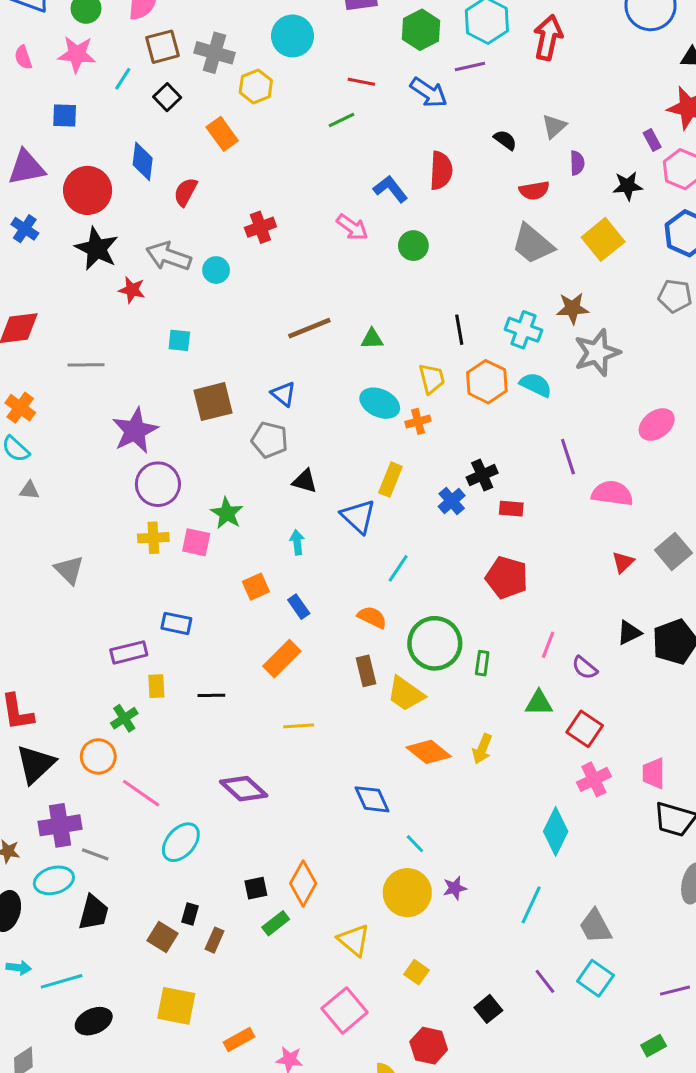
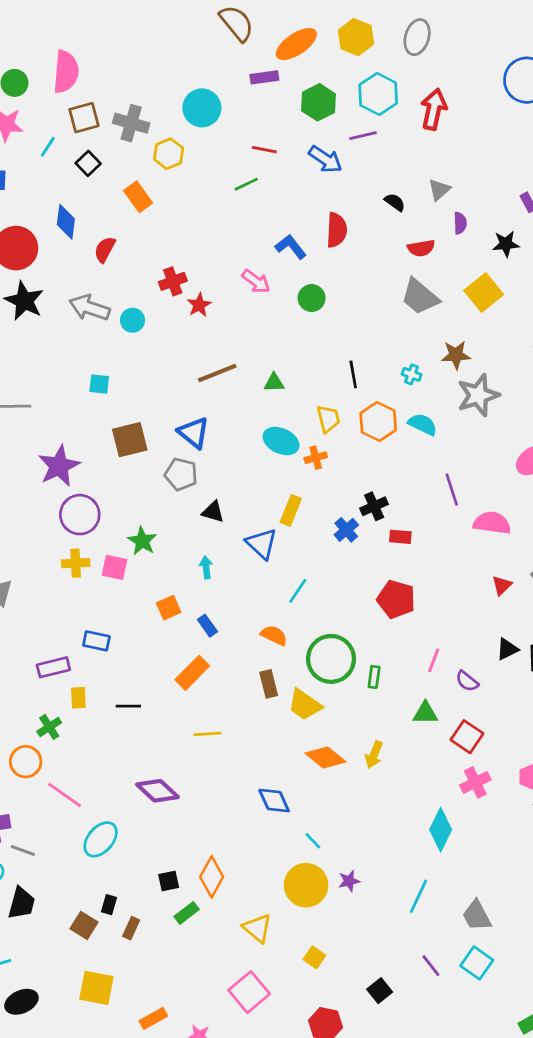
red star: (132, 290) -> (199, 305), moved, turned 30
cyan cross: (524, 330) -> (412, 374), size x0.6
blue triangle: (283, 394) -> (194, 433), size x1.4

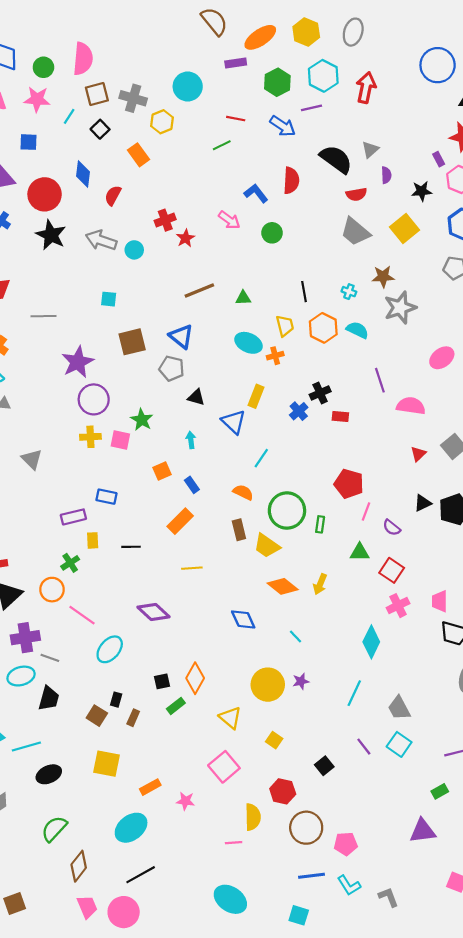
black semicircle: (395, 202) -> (336, 159), size x2.0
red pentagon: (396, 599) -> (349, 484), moved
cyan line: (313, 841) -> (296, 637), moved

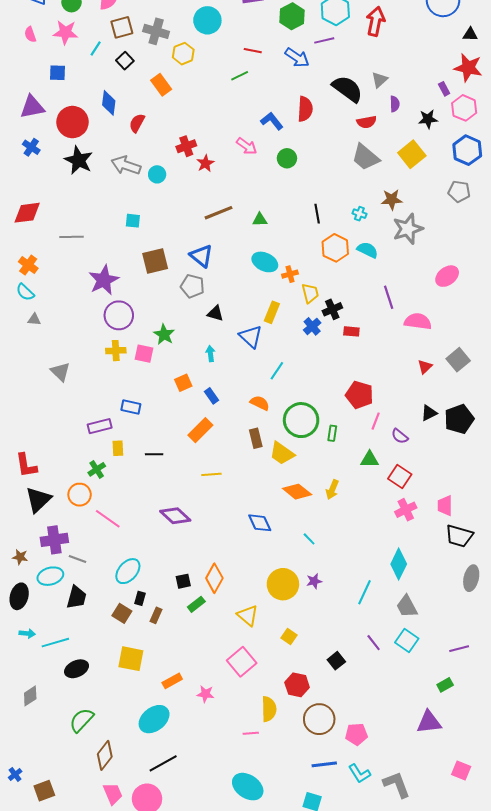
yellow trapezoid: (285, 326) -> (310, 293), moved
cyan diamond: (371, 642) -> (399, 564), moved
cyan ellipse: (110, 649) -> (128, 571), moved
gray L-shape: (388, 897) -> (397, 785), size x1.4

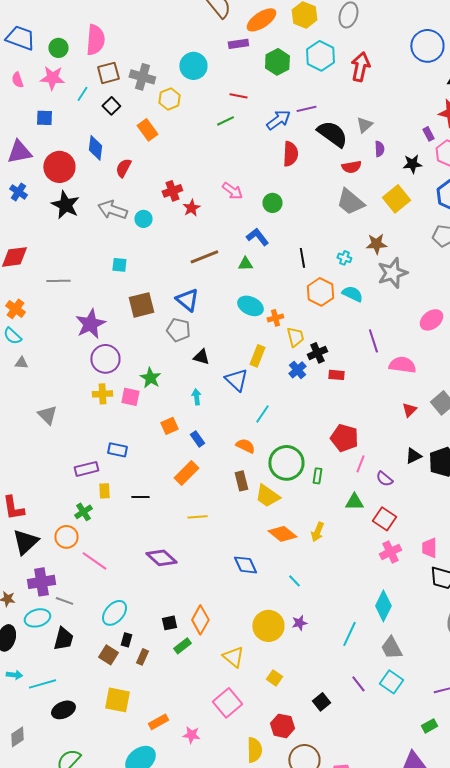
purple line: (324, 40) -> (306, 109), moved
blue arrow: (297, 58) -> (278, 120), moved, turned -70
blue L-shape: (272, 121) -> (257, 237), moved

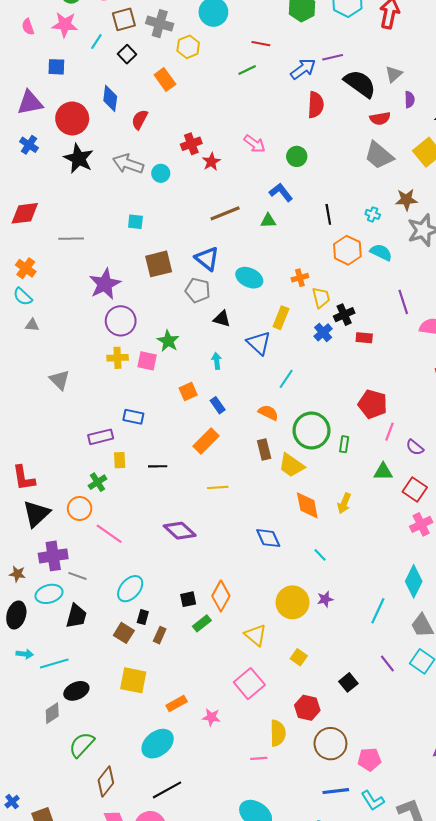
cyan ellipse: (250, 306) -> (249, 278), moved
orange diamond: (282, 534) -> (307, 505), turned 40
gray diamond: (17, 737) -> (52, 713), moved

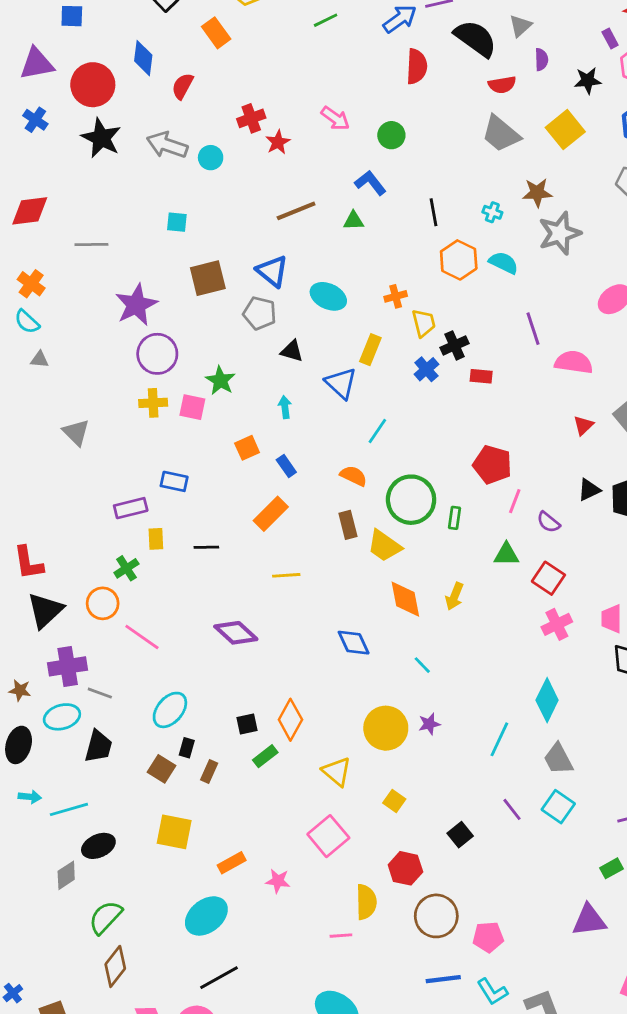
brown diamond: (106, 782) -> (115, 966), moved

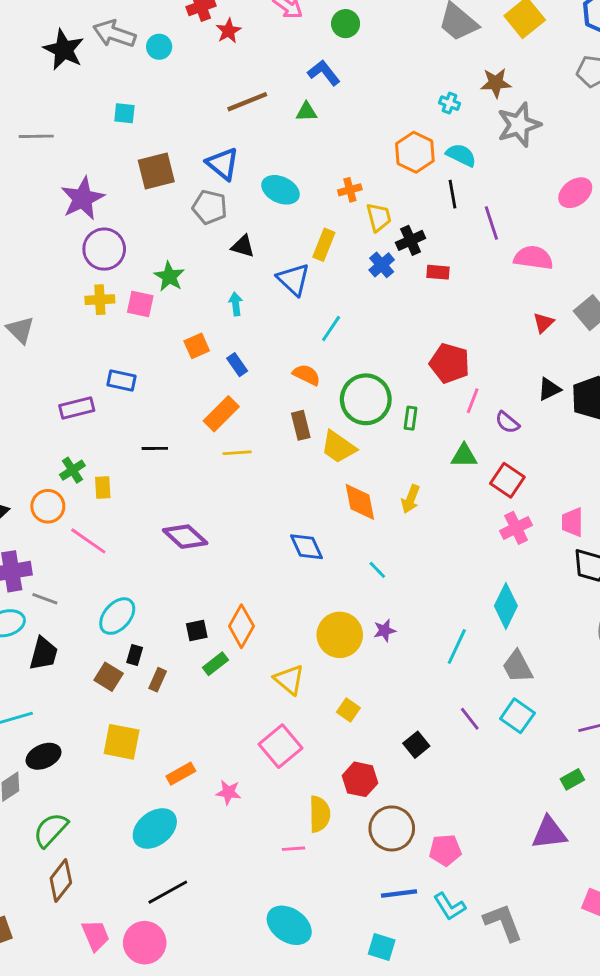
black star: (101, 138) -> (64, 50), moved
black line: (433, 212) -> (452, 194), moved
yellow rectangle: (156, 539) -> (103, 487), moved
yellow line: (286, 575) -> (237, 453), moved

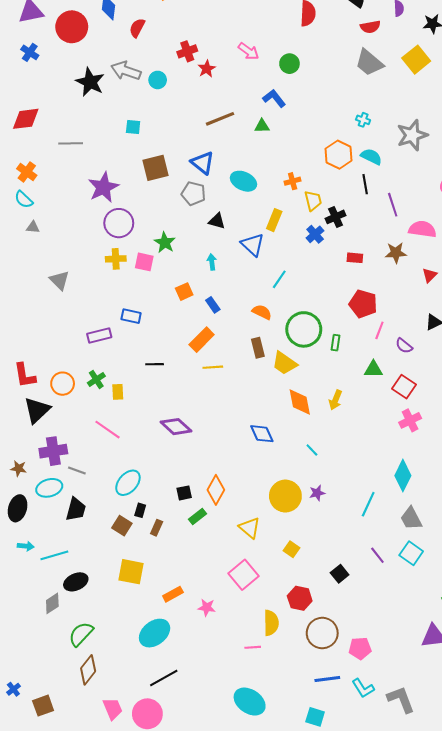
brown star: (496, 83) -> (396, 253), moved
red rectangle: (438, 272) -> (355, 258), moved
orange circle: (48, 506) -> (63, 384), moved

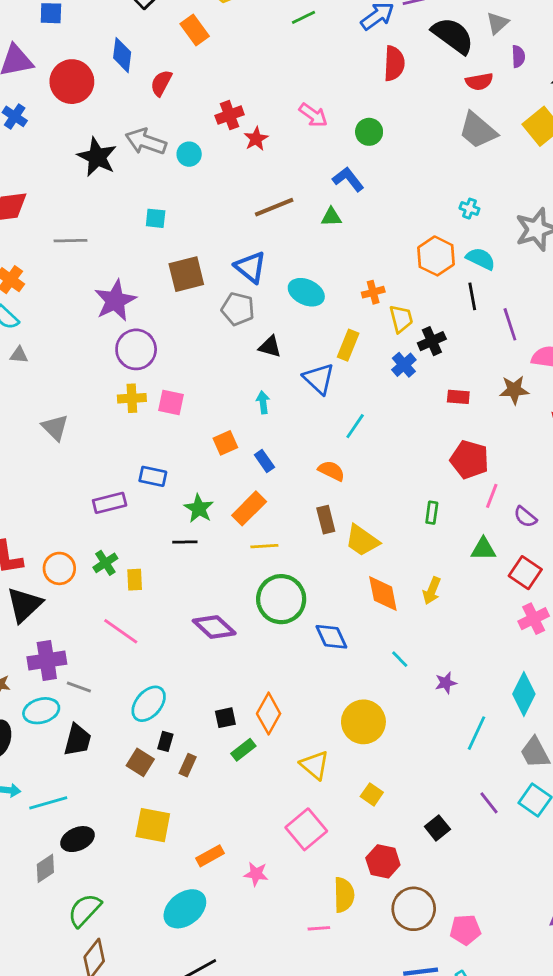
green star: (165, 243) -> (199, 508), moved
green circle: (304, 329) -> (281, 599), moved
purple star: (317, 493) -> (446, 683), moved

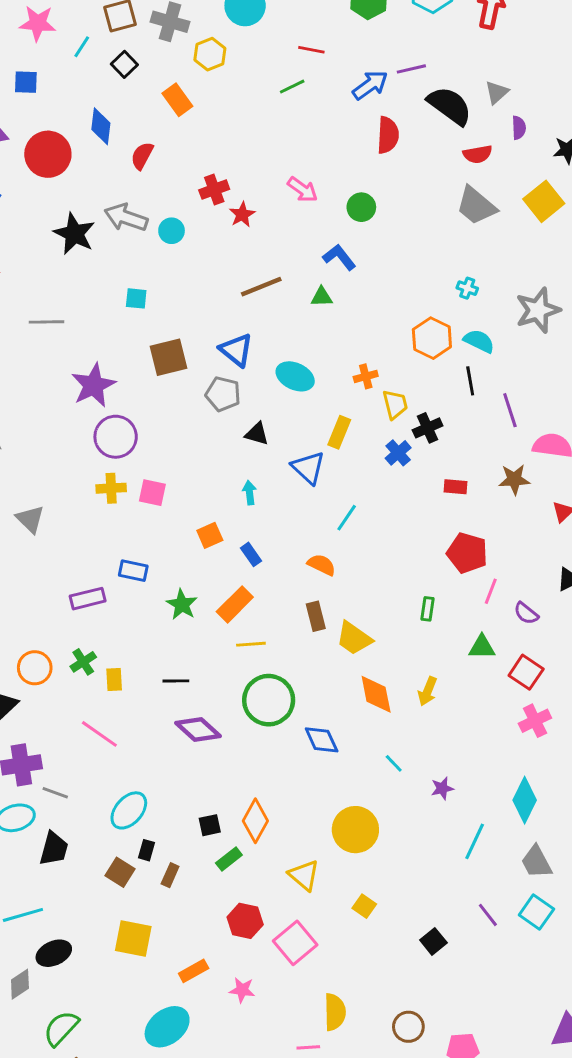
black line: (185, 542) -> (176, 681), moved
red hexagon: (383, 861) -> (245, 921), moved
brown circle: (414, 909) -> (408, 1027), size x0.7

